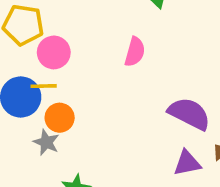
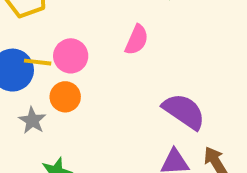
pink circle: (54, 52) -> (71, 56), moved
orange circle: (60, 118) -> (65, 97), moved

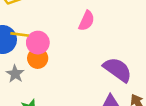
pink circle: (71, 56) -> (38, 43), moved

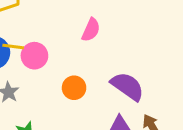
orange circle: (38, 58) -> (74, 88), moved

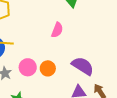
pink circle: (34, 56) -> (28, 67), moved

